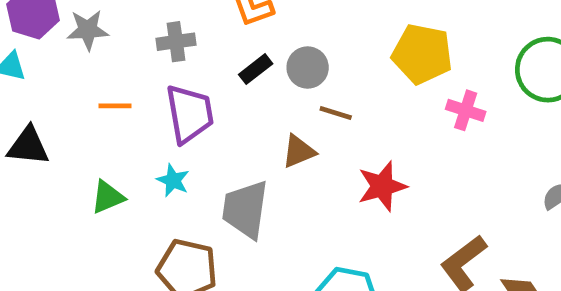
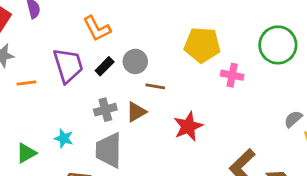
gray cross: (176, 42) -> (105, 110), moved
orange line: (115, 106) -> (26, 83), moved
purple trapezoid: (190, 114) -> (68, 65), moved

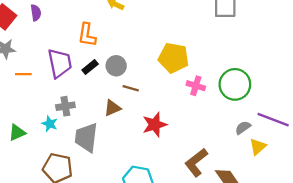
orange L-shape: (97, 29) -> (87, 35), turned 30
green circle: (278, 45) -> (235, 84), moved
gray cross: (105, 110) -> (65, 106), moved

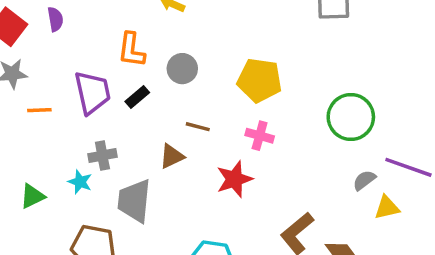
gray circle: (116, 66) -> (182, 69), moved
pink cross: (196, 86) -> (260, 136), moved
yellow triangle: (258, 147) -> (387, 208), turned 30

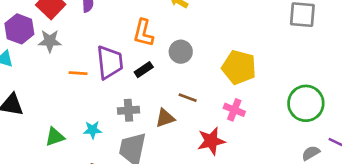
orange line: (39, 110) -> (78, 73), moved
gray cross: (102, 156) -> (128, 110), moved
cyan star: (80, 182) -> (93, 130), turned -30

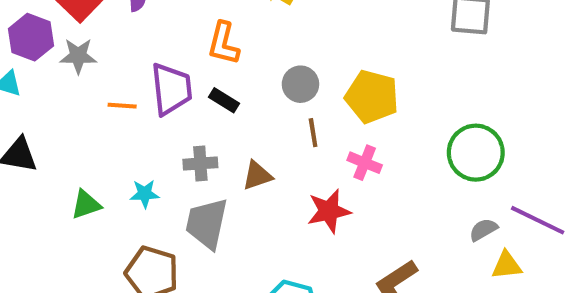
gray circle: (181, 52) -> (300, 84), moved
black rectangle: (144, 70) -> (224, 100), turned 66
brown line: (188, 98) -> (313, 133), moved, turned 60

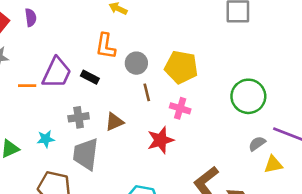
orange L-shape: (223, 43) -> (106, 46), moved
purple trapezoid: (171, 89) -> (57, 73), turned 36

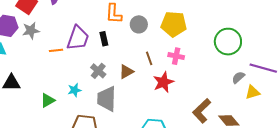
black rectangle: (90, 77) -> (104, 39), turned 56
brown line: (147, 92) -> (149, 58), moved
gray cross: (79, 117) -> (98, 71), turned -35

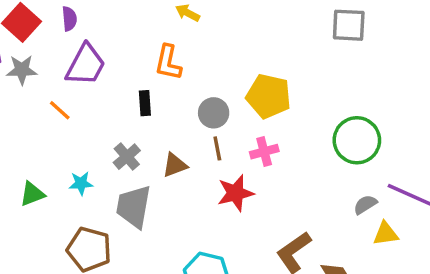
gray circle: (139, 24) -> (214, 113), moved
purple trapezoid: (78, 38) -> (86, 65), moved
orange line: (56, 50) -> (60, 110), turned 40
pink cross: (176, 56) -> (264, 152), turned -35

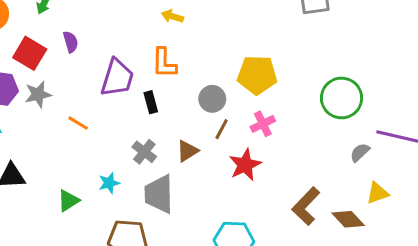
purple trapezoid: (86, 65) -> (117, 78), moved
brown line: (217, 148) -> (222, 129), turned 50
yellow triangle: (386, 234) -> (377, 193), moved

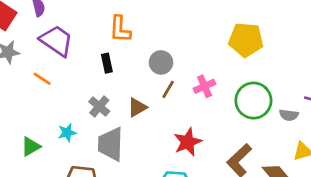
yellow pentagon: (257, 75) -> (246, 40), moved
purple trapezoid: (117, 78) -> (57, 41), moved, turned -75
green circle: (342, 98) -> (253, 101), moved
gray semicircle: (360, 152) -> (289, 115), turned -132
red star: (245, 165) -> (188, 142), moved

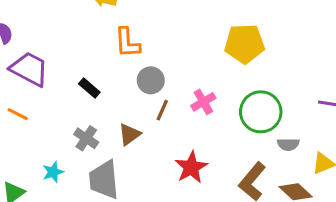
orange L-shape: (120, 29) -> (127, 43), moved
black rectangle: (107, 63) -> (89, 88), turned -30
gray semicircle: (289, 115) -> (288, 144), moved

